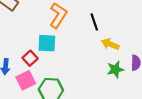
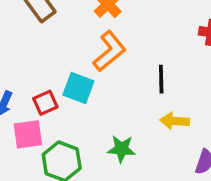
yellow arrow: (110, 44) -> (175, 121), turned -36
green star: (115, 69) -> (121, 149), moved

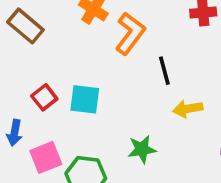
orange L-shape: (109, 51) -> (130, 33), moved
red square: (45, 103) -> (44, 97), moved

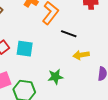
black line: (164, 71) -> (69, 34), turned -56

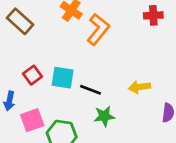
black line: (69, 34) -> (91, 90), moved

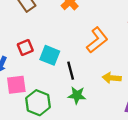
orange L-shape: (98, 29) -> (97, 40), moved
black line: (91, 90) -> (71, 71), turned 42

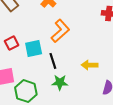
orange L-shape: (97, 40) -> (60, 31), moved
cyan square: (50, 55) -> (34, 49), turned -30

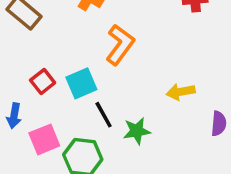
black line: (53, 61) -> (104, 115), moved

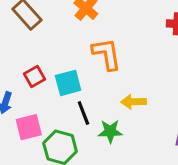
orange L-shape: (120, 45) -> (107, 54), turned -54
yellow arrow: (181, 92) -> (133, 102), moved

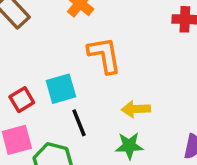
red square: (34, 77) -> (22, 100), moved
green star: (110, 131) -> (129, 146), moved

